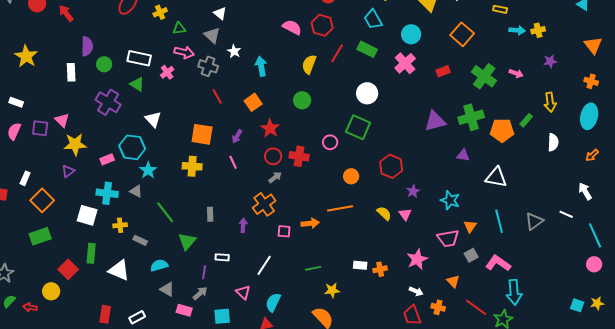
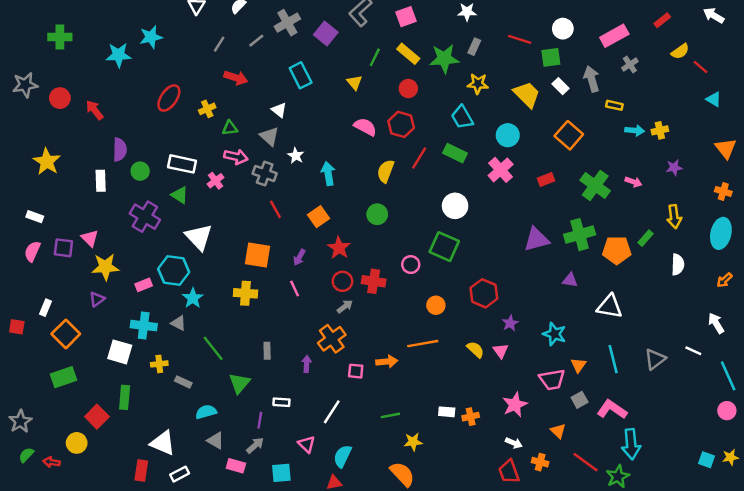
white triangle: (153, 119) -> (199, 237), size x1.4
white triangle: (119, 270) -> (163, 443), moved

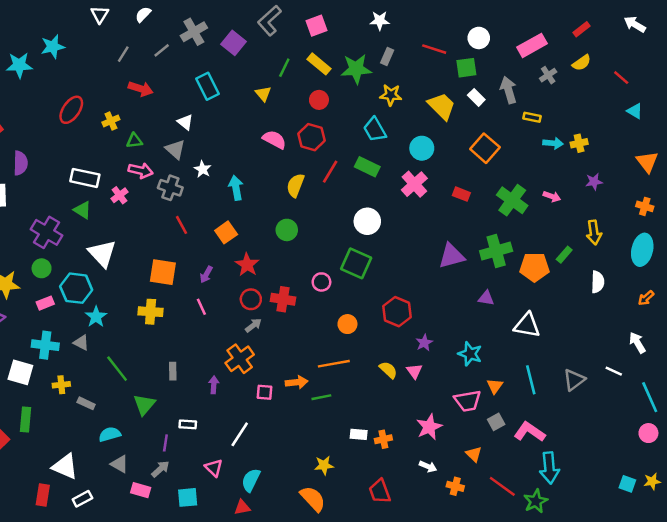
yellow semicircle: (680, 51) -> (582, 63), moved
green circle: (140, 171) -> (42, 268), moved
red rectangle: (546, 180) -> (461, 194), turned 42
green line: (390, 415) -> (321, 397), moved
red trapezoid: (509, 472) -> (380, 491), moved

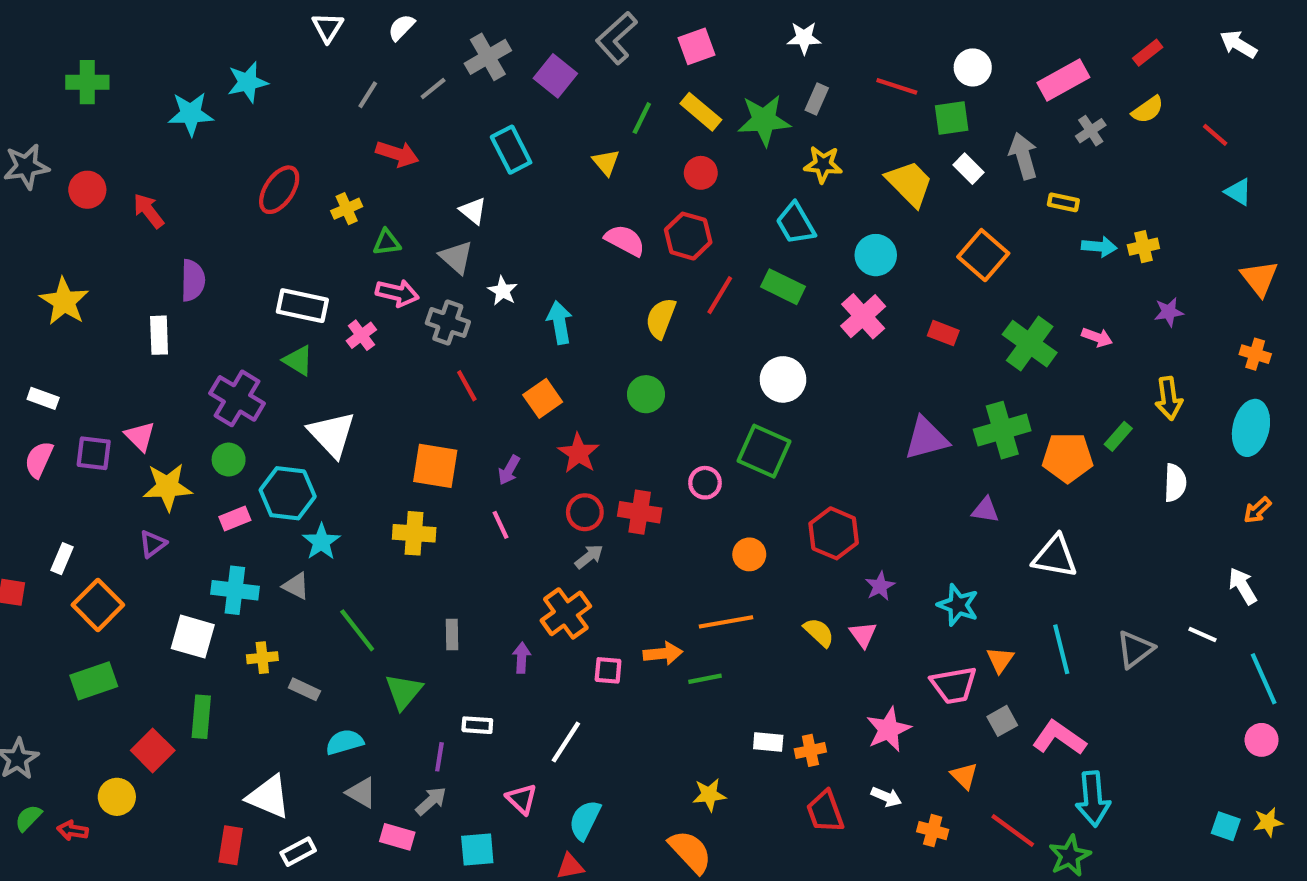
red trapezoid: (380, 491) -> (825, 812), moved

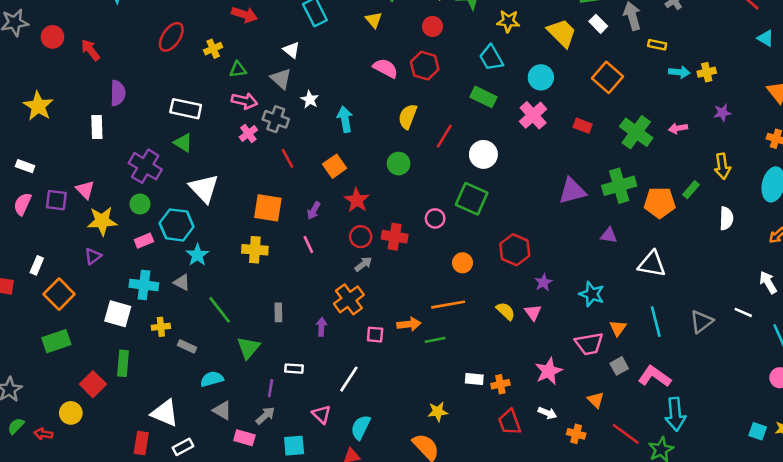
red line: (720, 295) -> (444, 136), moved
pink cross: (361, 335) -> (248, 134), moved
pink arrow: (1097, 337) -> (678, 128), turned 150

